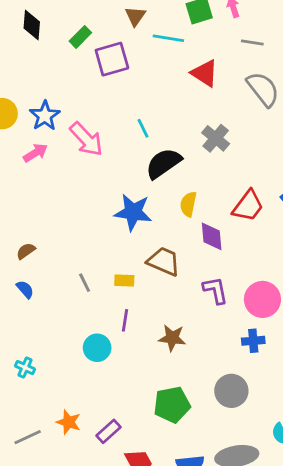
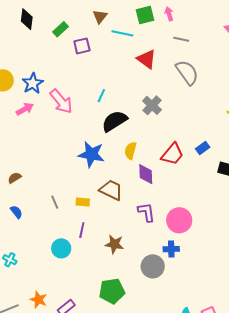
purple square: (112, 59) -> (82, 46), size x0.7
cyan line: (143, 128) -> (101, 96), turned 48
blue semicircle: (25, 289) -> (16, 212), moved
gray circle: (231, 391) -> (153, 266), moved

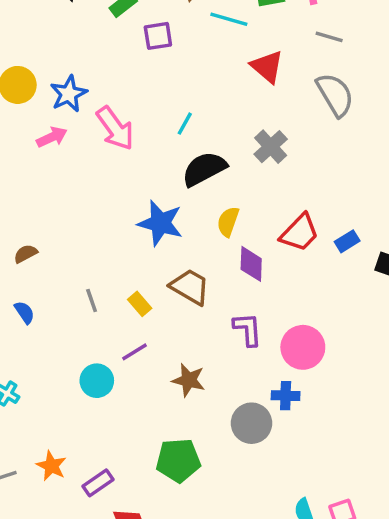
blue rectangle: (203, 148) -> (347, 241), moved
yellow rectangle: (83, 202) -> (140, 304), turned 40
purple line: (82, 230) -> (134, 352), turned 42

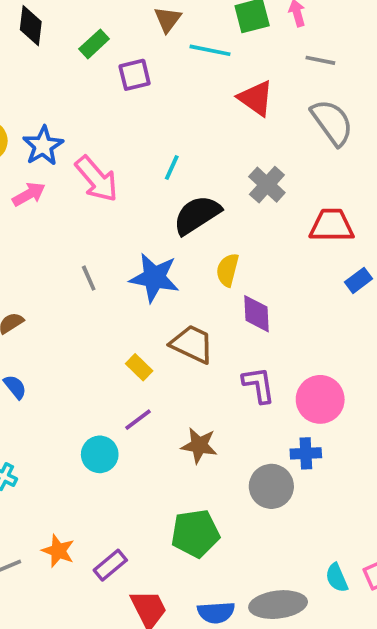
red trapezoid: (300, 233) -> (332, 225), moved, turned -129
gray line: (92, 301) -> (89, 278), moved

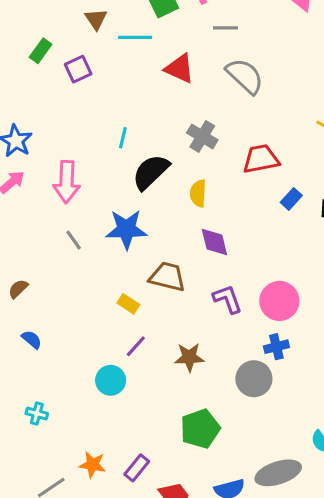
pink arrow: (97, 179) -> (67, 182), moved, turned 54
yellow semicircle: (228, 270) -> (198, 193), moved

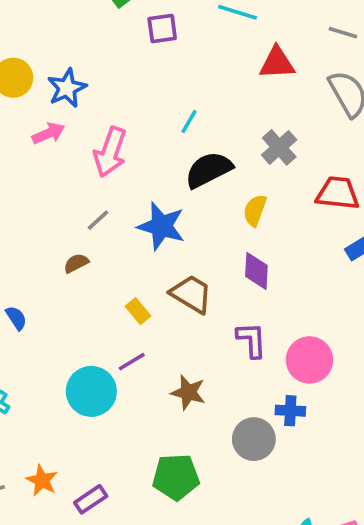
red triangle: (179, 69) -> (277, 63), turned -44
gray line: (74, 240) -> (98, 220), turned 65
brown semicircle: (18, 289) -> (76, 263), moved
cyan circle: (111, 380) -> (91, 391), size x1.4

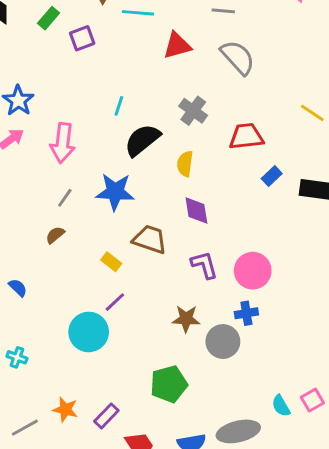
brown star: (188, 392) -> (186, 319), moved

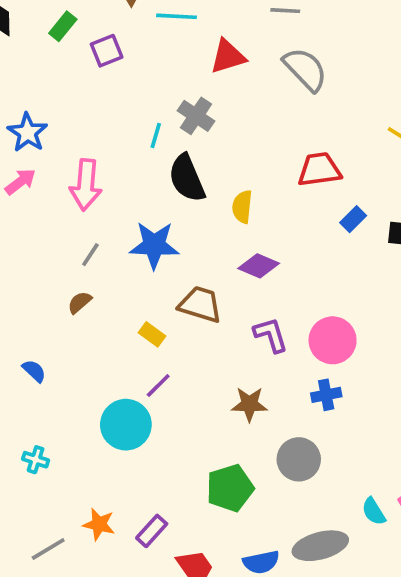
gray cross: (193, 111) -> (196, 116), moved
black semicircle: (142, 140) -> (187, 178), turned -72
purple diamond: (196, 211) -> (259, 266), turned -56
gray circle: (223, 342) -> (299, 459), moved

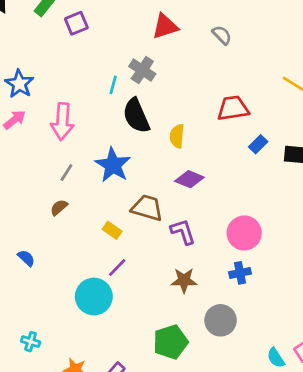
gray semicircle: (305, 69) -> (222, 35), size x0.6
blue star: (154, 245) -> (113, 165), turned 30
purple L-shape: (271, 335) -> (183, 232), moved
cyan cross: (36, 460) -> (31, 342), moved

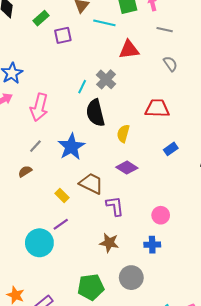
red trapezoid: (233, 108) -> (157, 108), moved
blue rectangle: (258, 144) -> (171, 149), moved
pink circle: (244, 233) -> (161, 215), size x0.7

